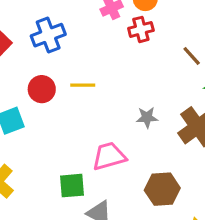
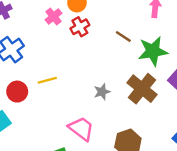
pink trapezoid: (109, 156) -> (81, 129), turned 68

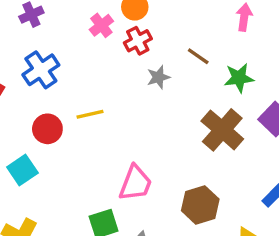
green star: (153, 51) -> (239, 78), size x0.7
gray star: (102, 92) -> (158, 77), moved
pink trapezoid: (81, 129) -> (136, 183), turned 72

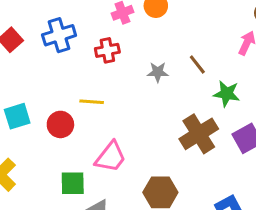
red cross: (138, 41) -> (107, 50), moved
yellow line: (90, 114) -> (92, 102), moved
red circle: (47, 129) -> (60, 124), moved

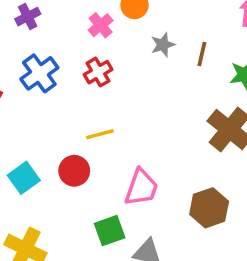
brown line: (197, 64) -> (202, 54), turned 70
gray star: (158, 72) -> (163, 45), moved

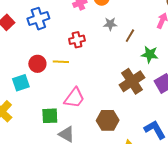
red cross: (98, 72) -> (77, 40), moved
red circle: (74, 171) -> (37, 64), moved
cyan square: (24, 178) -> (21, 83), moved

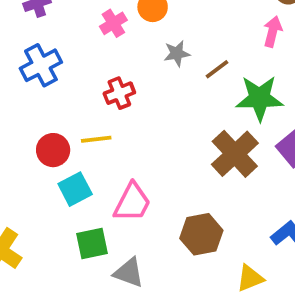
brown line: (130, 36) -> (217, 69), turned 32
green star: (150, 54) -> (260, 98), size x1.4
cyan square: (21, 83) -> (75, 189), moved

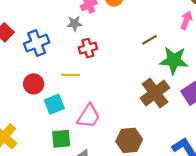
gray star: (177, 53) -> (74, 24), moved
blue cross: (41, 65) -> (37, 43), moved
red circle: (53, 150) -> (34, 84), moved

